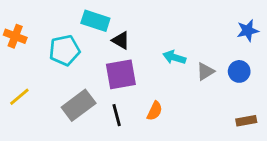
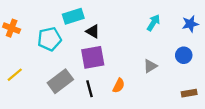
cyan rectangle: (95, 21) -> (73, 16), turned -36
cyan arrow: (174, 57) -> (153, 23), moved, turned 105
gray triangle: (205, 71) -> (150, 66), moved

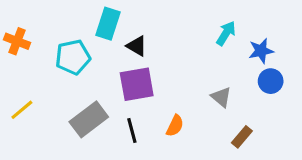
cyan rectangle: (73, 16) -> (108, 24), turned -54
blue star: (190, 24) -> (261, 51), moved
gray triangle: (150, 66) -> (221, 97), turned -48
brown rectangle: (189, 93) -> (242, 137), moved, turned -40

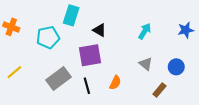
cyan arrow: (226, 33) -> (145, 31), moved
black triangle: (137, 46) -> (100, 30), moved
blue star: (261, 51) -> (186, 30), moved
blue circle: (271, 81) -> (176, 67), moved

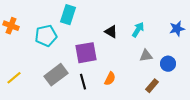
black triangle: (100, 30) -> (111, 32), moved
gray triangle: (146, 64) -> (146, 56), moved, turned -48
yellow line: (14, 72) -> (14, 78), moved

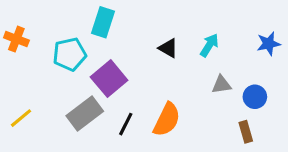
purple square: (86, 53) -> (109, 79), moved, turned -30
orange semicircle: (110, 79) -> (167, 120), size x1.6
black line: (83, 82) -> (126, 124), turned 42
brown rectangle: (152, 86) -> (246, 132), moved, turned -56

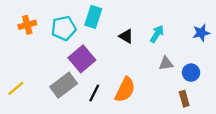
cyan rectangle: (103, 22) -> (93, 17), moved
orange cross: (16, 39) -> (27, 25), moved, turned -36
cyan pentagon: (70, 54) -> (64, 28), moved

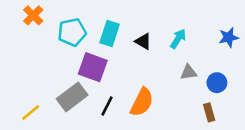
cyan rectangle: (93, 17) -> (110, 34), moved
orange cross: (27, 25) -> (33, 15), moved, turned -30
purple square: (82, 59) -> (93, 67), turned -30
yellow line: (16, 88) -> (31, 112), moved

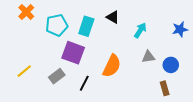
black triangle: (143, 41) -> (113, 17), moved
gray rectangle: (72, 97) -> (57, 76), size x0.7
orange semicircle: (142, 102) -> (112, 66), moved
yellow line: (31, 112) -> (24, 71), moved

